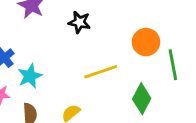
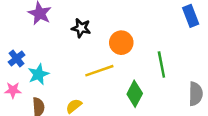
orange circle: (146, 42) -> (121, 43), moved

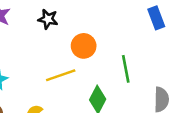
black star: (81, 28) -> (48, 19), moved

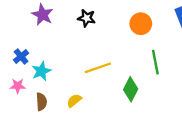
orange circle: (84, 46) -> (141, 24), moved

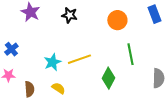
cyan star: (41, 71) -> (52, 62), moved
yellow semicircle: (74, 101) -> (58, 88), turned 72

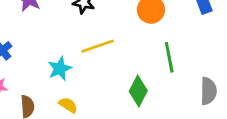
yellow line: (79, 59) -> (98, 46), moved

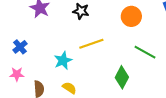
green line: (169, 57) -> (145, 52), turned -50

